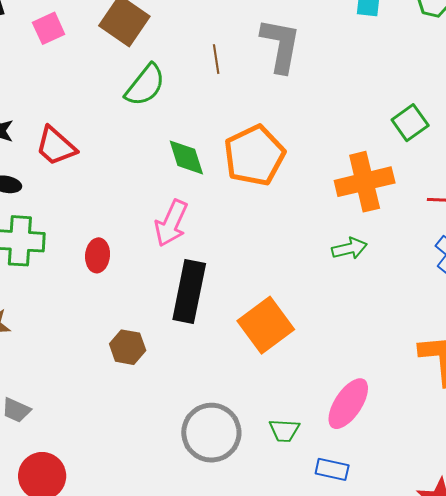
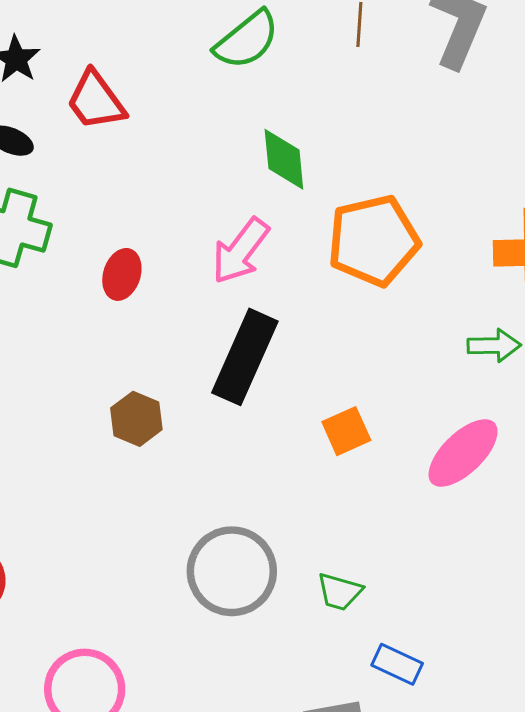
orange pentagon: (254, 155) -> (373, 241), moved
orange square: (266, 325) -> (346, 431), size x0.6
pink ellipse: (348, 404) -> (463, 453), moved

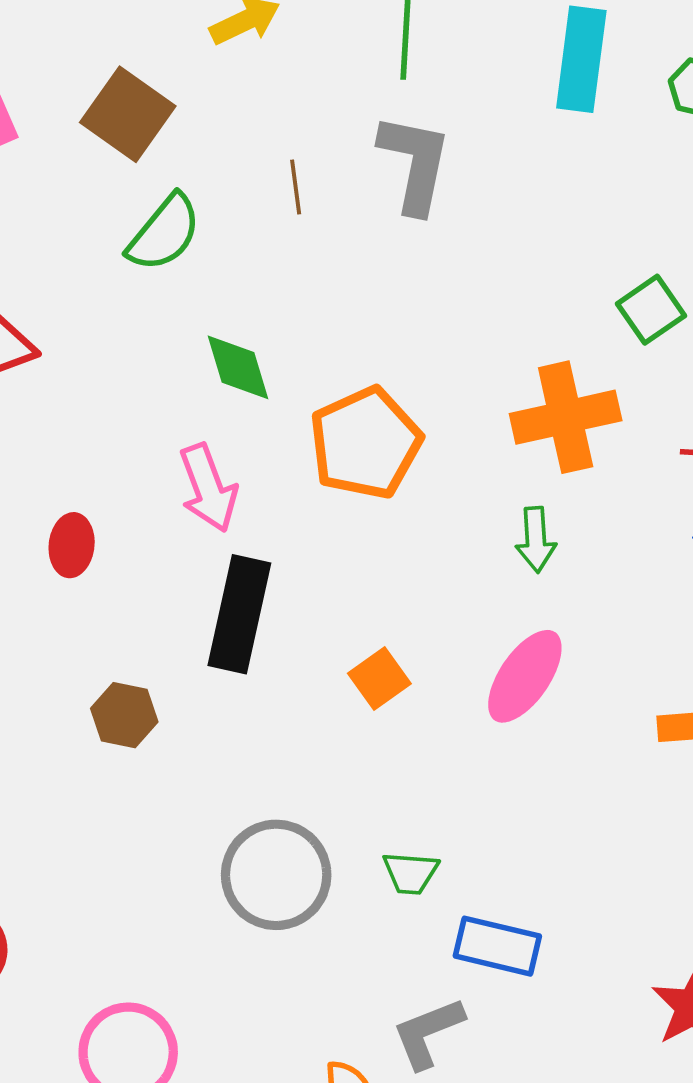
pink arrow: (240, 251) -> (208, 488), turned -46
green arrow: (494, 345) -> (536, 540), turned 99
blue rectangle: (397, 664) -> (497, 946), size x1.4

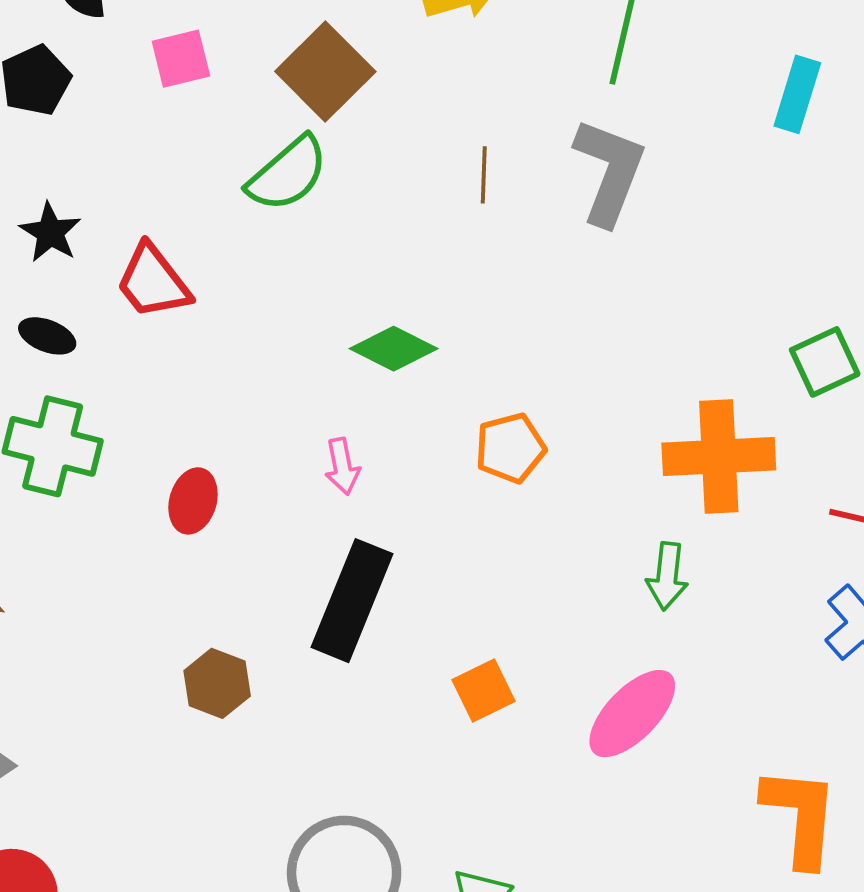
cyan rectangle: (581, 59) -> (797, 94), size x0.7
green semicircle: (164, 233) -> (288, 174), moved
green diamond: (238, 367) -> (394, 349), turned -56
orange pentagon: (365, 443) -> (510, 448), size x0.6
pink arrow: (208, 488) -> (342, 466), size x0.6

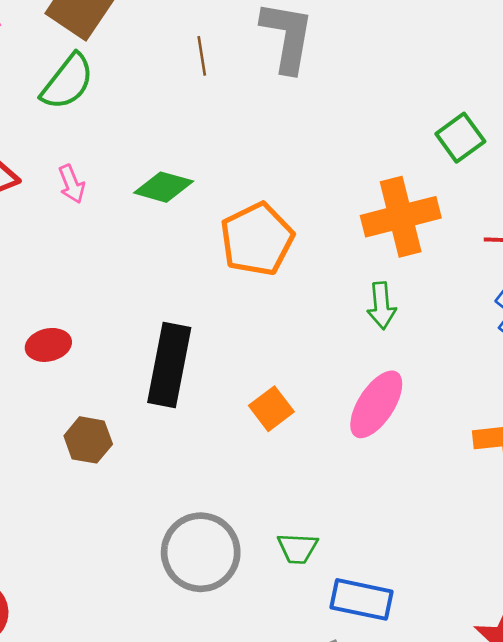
orange pentagon: (510, 448) -> (257, 239), size x1.5
pink arrow: (342, 466) -> (72, 184), moved
red ellipse: (193, 501) -> (48, 345), moved, turned 72

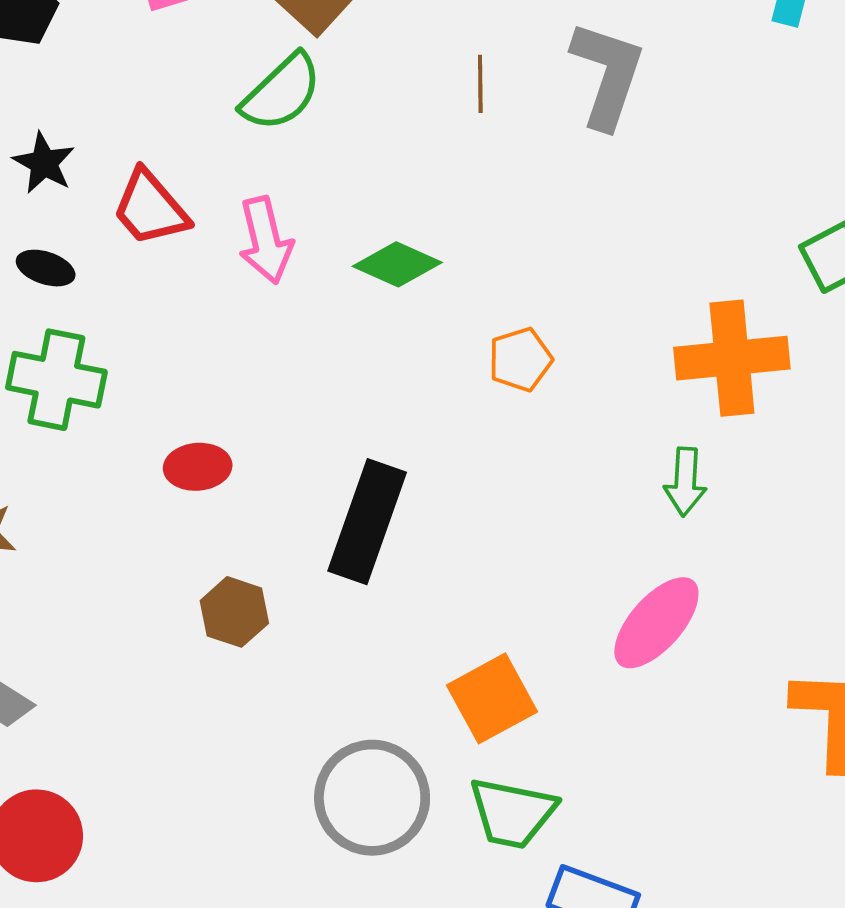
pink arrow: (72, 184) -> (266, 240), size x1.5
orange pentagon: (257, 239) -> (520, 359), size x0.6
orange square: (271, 409) -> (492, 698), moved, size x1.4
green trapezoid: (298, 548) -> (512, 813), size x1.5

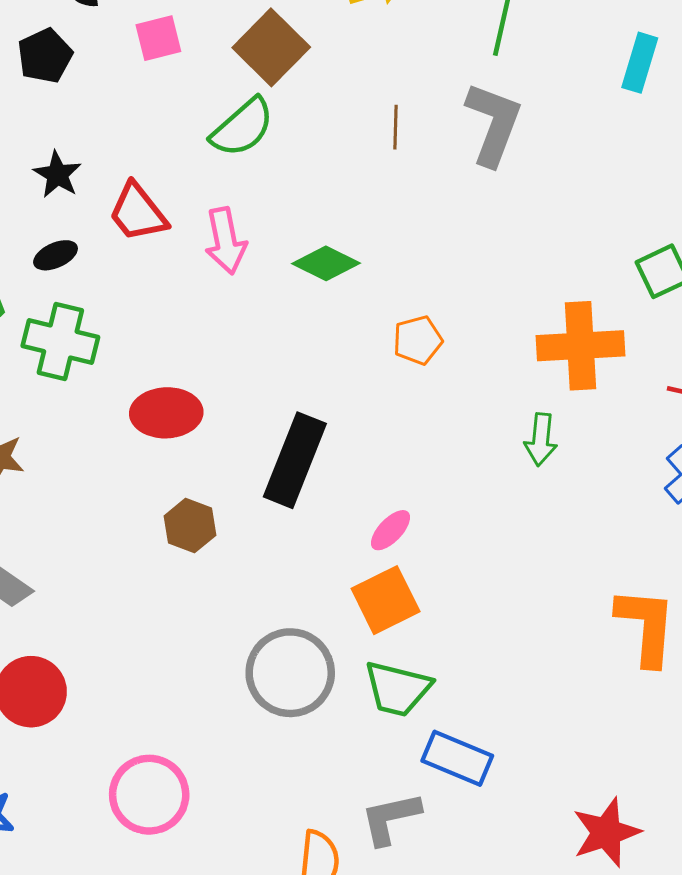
black ellipse: (46, 268) -> (56, 255), turned -45
red ellipse: (198, 467) -> (166, 413), size x1.4
pink ellipse: (656, 623) -> (391, 530), moved, size x0.6

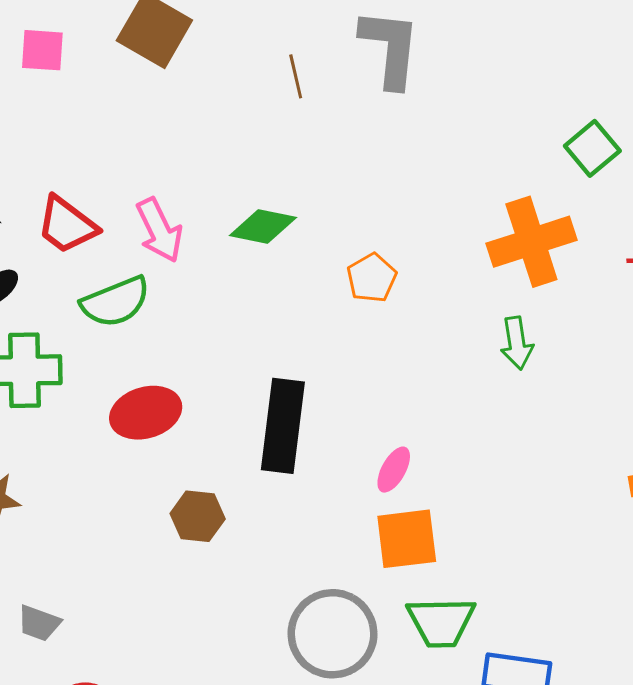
pink square: (158, 38) -> (42, 50), turned 33
green semicircle: (242, 127) -> (115, 302), moved, turned 34
orange square: (386, 600) -> (407, 539), turned 34

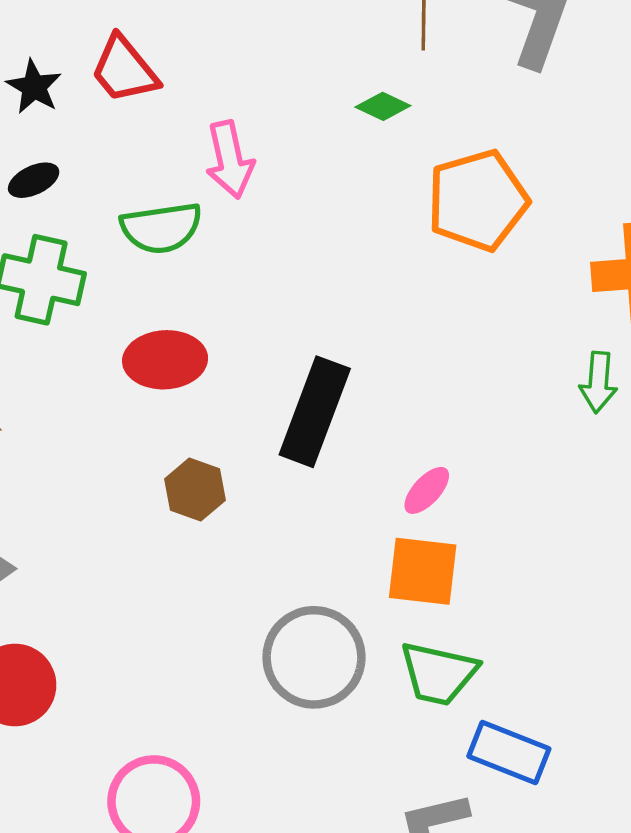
red trapezoid: (67, 225) -> (124, 70), moved
green diamond: (263, 226) -> (383, 106), moved, size x0.7
orange pentagon: (372, 278) -> (478, 200), moved, size x1.8

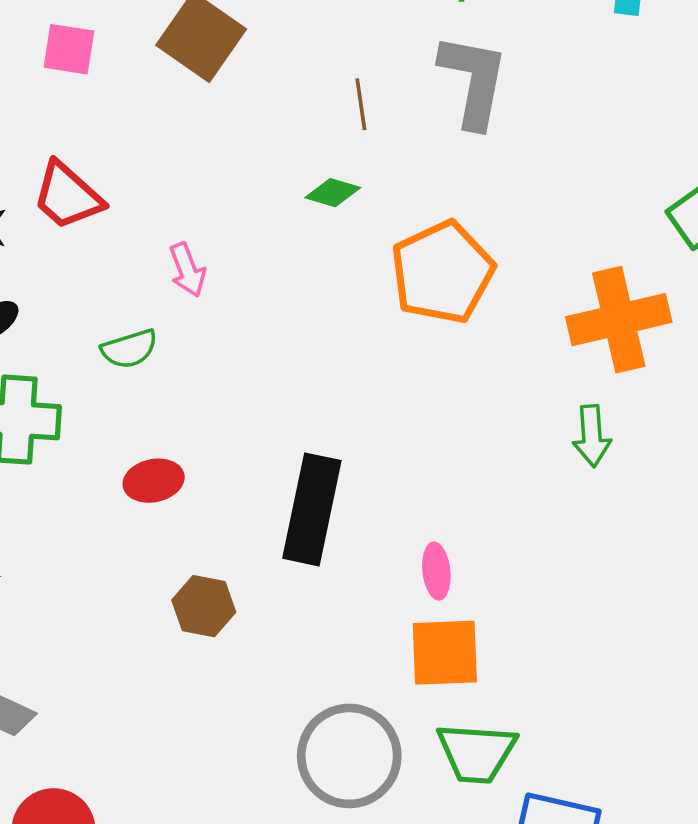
pink arrow: (230, 160) -> (187, 270), size x0.7
green semicircle: (161, 228) -> (129, 349), size x0.7
red ellipse: (165, 360) -> (154, 481), size x0.7
pink ellipse: (427, 490) -> (436, 571), turned -40

